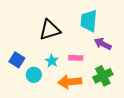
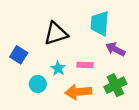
blue square: (17, 60) -> (19, 55), moved

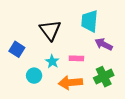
black triangle: (56, 33) -> (50, 30), turned -50

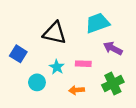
cyan trapezoid: (90, 21) -> (97, 23), turned 65
black triangle: (50, 30) -> (55, 33), turned -40
orange arrow: (70, 83) -> (77, 90), size x0.6

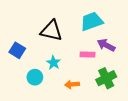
pink rectangle: (83, 64) -> (88, 54), moved

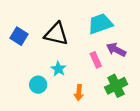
blue square: (17, 50) -> (19, 36), moved
pink rectangle: (88, 54) -> (96, 60), turned 64
orange arrow: (72, 84) -> (79, 93), turned -80

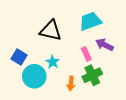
blue square: (19, 36) -> (19, 57), moved
cyan circle: (38, 85) -> (34, 76), size x1.5
green cross: (116, 86) -> (92, 75), moved

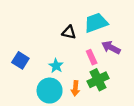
black triangle: (51, 30) -> (69, 32), moved, size x0.6
cyan circle: (34, 76) -> (50, 91), moved

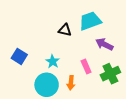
pink rectangle: (92, 57) -> (86, 67), moved
green cross: (98, 80) -> (110, 74), moved

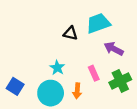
blue square: (19, 56) -> (15, 86), moved

